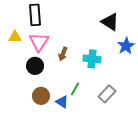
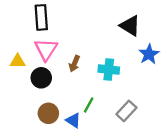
yellow triangle: (15, 37) -> (18, 61), moved

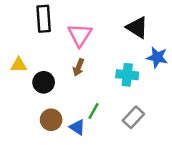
pink triangle: (46, 49) -> (80, 35), moved
blue star: (149, 54) -> (157, 57), turned -30
cyan cross: (109, 70) -> (127, 75), moved

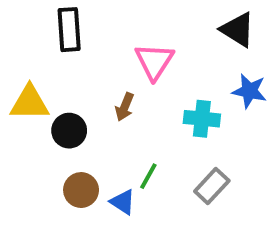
black triangle: (137, 27) -> (238, 30), moved
pink triangle: (80, 35) -> (154, 61), moved
yellow triangle: (19, 65) -> (30, 103), size x1.5

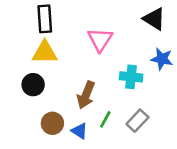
yellow triangle: (30, 103) -> (45, 52), moved
brown arrow: (125, 107) -> (86, 95), moved, size x1.5
black circle: (69, 131) -> (33, 85), moved
green line: (148, 176) -> (105, 119), moved

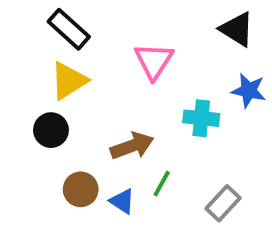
black rectangle: (45, 19) -> (69, 29), turned -44
yellow triangle: (45, 52) -> (69, 81), turned -32
brown arrow: (86, 95) -> (132, 146), turned -132
gray rectangle: (137, 121) -> (223, 203), moved

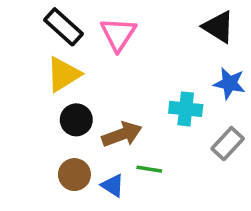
pink triangle: (154, 61) -> (118, 34), moved
black circle: (51, 130) -> (76, 120), moved
green line: (162, 183) -> (149, 169), turned 70
gray rectangle: (223, 203) -> (228, 144), moved

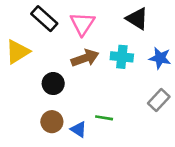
black triangle: (218, 27) -> (137, 19), moved
yellow triangle: (64, 74) -> (18, 52), moved
cyan cross: (186, 109) -> (122, 57), moved
brown arrow: (122, 134) -> (85, 58), moved

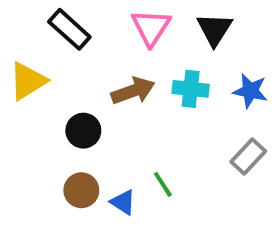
black triangle: (137, 19) -> (215, 29), turned 30
pink triangle: (82, 24) -> (151, 27), moved
green line: (104, 118) -> (163, 184), turned 48

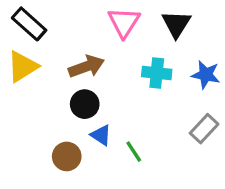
black rectangle: (69, 29) -> (29, 24), moved
brown arrow: (133, 91) -> (86, 66), moved
black circle: (83, 131) -> (85, 104), moved
blue triangle: (123, 202) -> (101, 135), moved

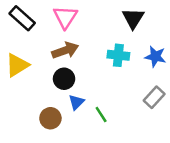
pink triangle: (124, 22) -> (65, 17), moved
yellow triangle: (23, 66) -> (17, 65), moved
blue triangle: (101, 135) -> (76, 102), turned 42

